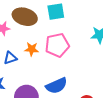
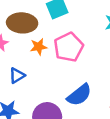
orange star: (32, 49) -> (39, 47), moved

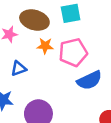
blue semicircle: (79, 95) -> (89, 80), moved

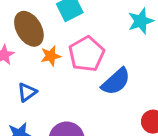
brown ellipse: (34, 20) -> (29, 29), turned 60

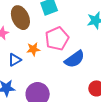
orange star: (51, 56) -> (33, 49), moved

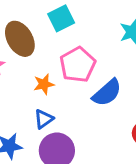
blue triangle: (15, 60) -> (44, 119), moved

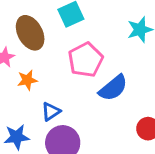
orange star: (44, 84) -> (27, 80), moved

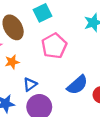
blue semicircle: (113, 88) -> (77, 85), moved

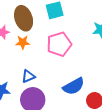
orange star: (12, 62) -> (23, 42), moved

